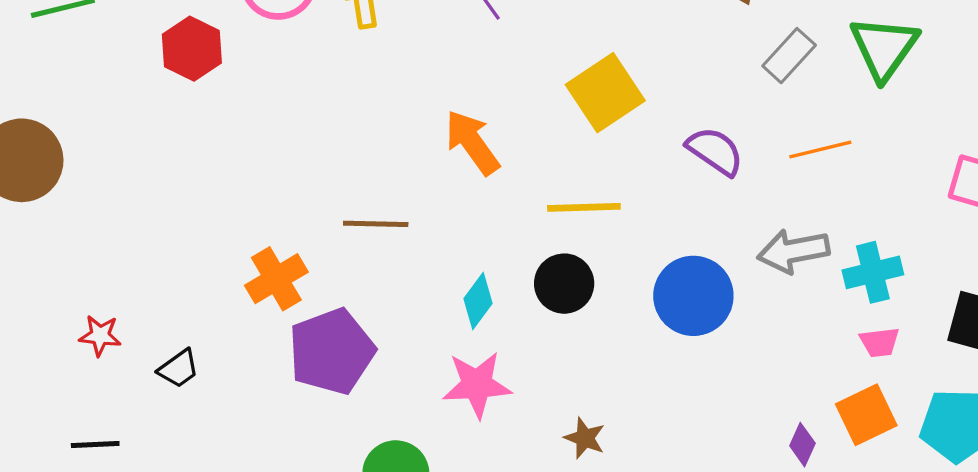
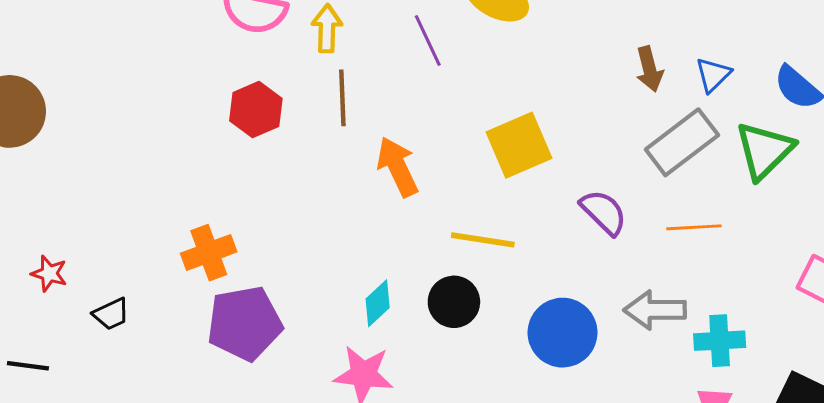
red hexagon: (192, 49) -> (256, 110), moved
gray rectangle: (789, 56) -> (682, 142), size x1.5
brown line: (376, 224) -> (342, 98), moved, turned 76

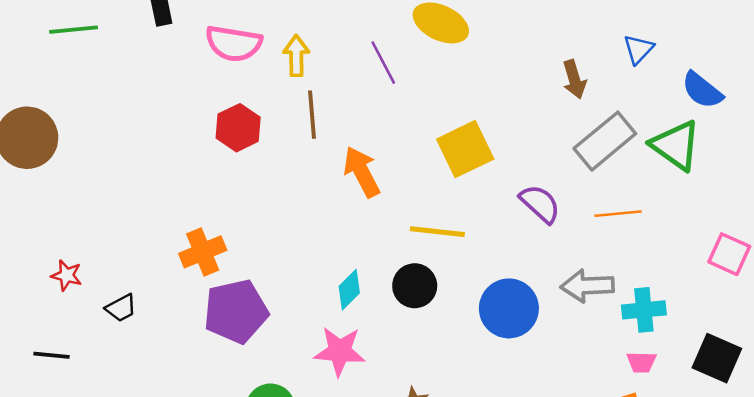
blue triangle: (713, 75) -> (639, 49), moved
green triangle: (764, 150) -> (676, 145), turned -38

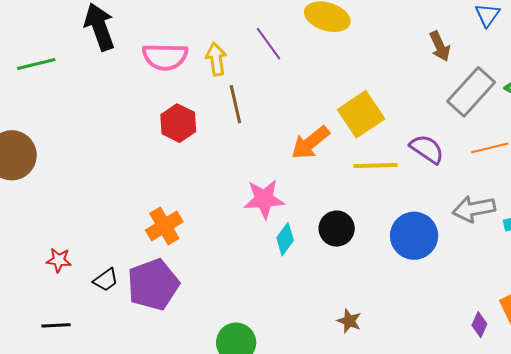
purple line: (383, 63) -> (268, 44), moved
orange arrow: (362, 172) -> (310, 143), moved, turned -93
yellow line: (437, 232) -> (376, 166), moved
purple pentagon: (236, 311) -> (153, 285), moved
pink star: (340, 351) -> (264, 199), moved

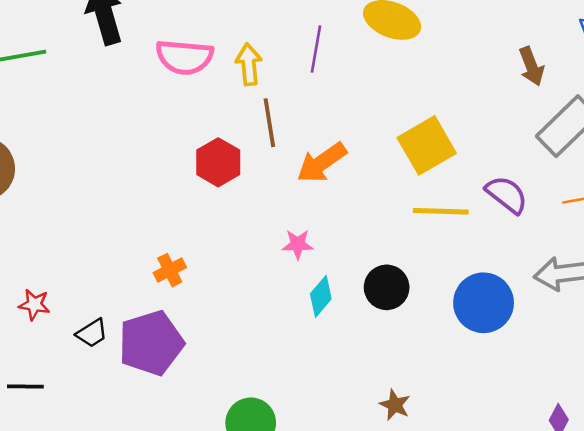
purple line: (268, 44) -> (316, 49), turned 42
red hexagon: (178, 123) -> (218, 162), moved
orange arrow: (310, 143) -> (322, 163), moved
pink star: (264, 199) -> (298, 244), size x0.6
orange cross: (164, 226) -> (170, 270), size x0.7

